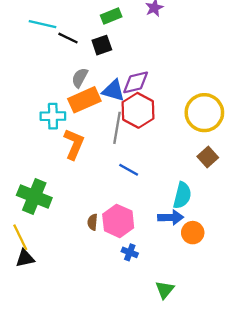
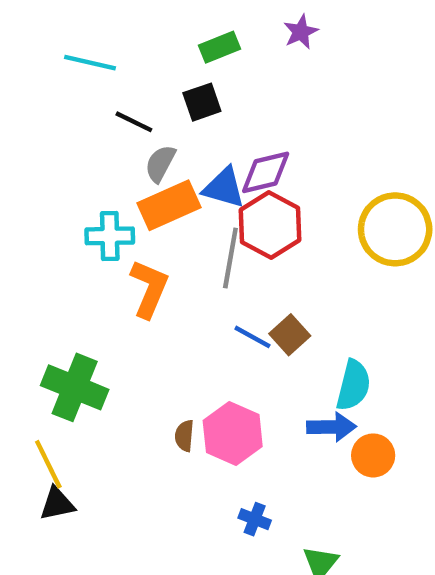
black line: (68, 38) -> (134, 122), moved
brown square: (208, 157) -> (290, 335), moved
blue cross: (130, 252) -> (255, 519), moved

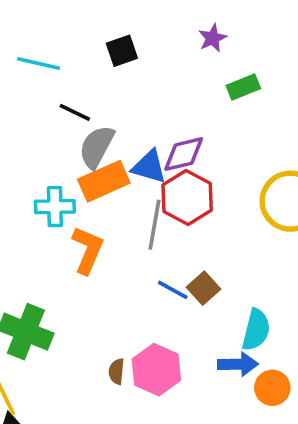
green rectangle: (219, 47) -> (243, 87), moved
black square: (202, 102) -> (122, 51), moved
gray semicircle: (160, 164) -> (97, 147), size x1.4

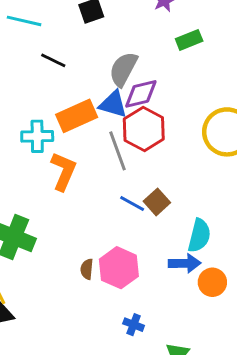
gray semicircle: (97, 147) -> (123, 69), moved
gray line: (155, 225) -> (117, 151), turned -30

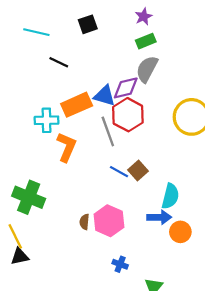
green rectangle: (189, 40) -> (146, 41), moved
gray semicircle: (123, 69) -> (147, 69), moved

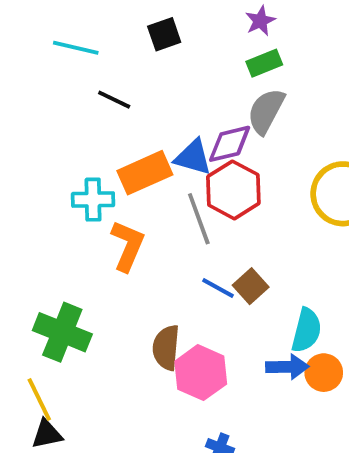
brown semicircle: (84, 222) -> (166, 348), moved, size x1.6
orange circle: (180, 232) -> (324, 373), moved

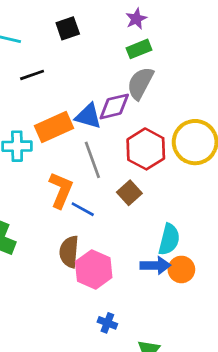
black line: (114, 100) -> (32, 75), turned -45
red hexagon: (233, 190) -> (146, 149), moved
orange L-shape: (128, 246) -> (61, 190), moved
brown square: (251, 286) -> (129, 193), moved
blue line: (218, 288) -> (83, 209), moved

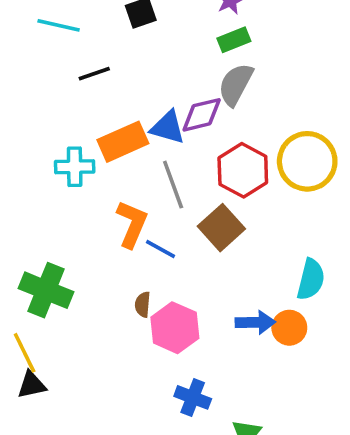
brown square: (129, 193) -> (221, 228), size x1.4
cyan semicircle: (169, 239) -> (311, 279), moved
brown semicircle: (69, 252) -> (143, 304), size x0.6
blue cross: (107, 323) -> (193, 397), size x1.4

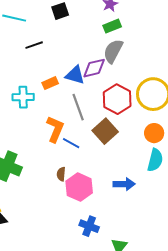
orange rectangle: (123, 142) -> (50, 83), size x0.6
orange circle: (289, 328) -> (154, 133), moved

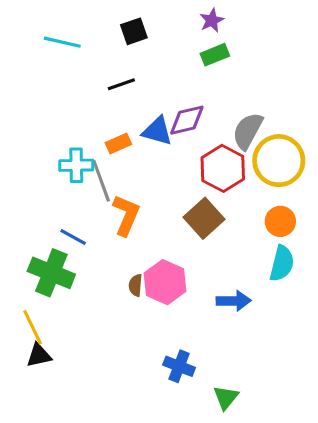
black line: (34, 45) -> (121, 84), moved
gray semicircle: (113, 51) -> (248, 131), moved
gray line: (78, 107) -> (101, 181), moved
blue line: (71, 143) -> (73, 237), moved
pink hexagon: (79, 187) -> (165, 282), moved

